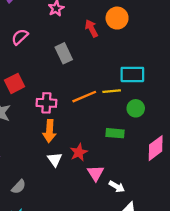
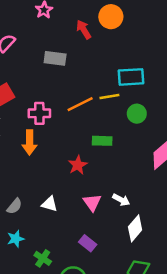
gray rectangle: (64, 53) -> (55, 58), turned -54
orange arrow: (49, 131) -> (30, 142), moved
green rectangle: (115, 133) -> (102, 141), moved
white triangle: (55, 159) -> (50, 204), moved, turned -35
pink triangle: (96, 173) -> (92, 202), moved

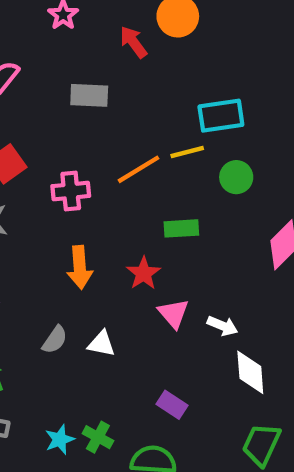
orange arrow: (30, 142) -> (80, 267), moved
pink triangle: (92, 202) -> (173, 313), moved
gray semicircle: (14, 206) -> (55, 340), moved
white diamond: (135, 228) -> (250, 372), turned -40
cyan star: (16, 239) -> (60, 440), moved

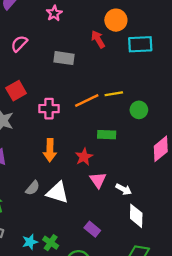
red arrow: (133, 42) -> (98, 39), moved
cyan rectangle: (221, 116) -> (140, 44), moved
white triangle: (102, 344) -> (58, 192), size x1.5

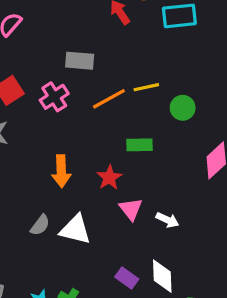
gray rectangle: (64, 58) -> (80, 61), moved
pink cross: (49, 109) -> (54, 97), moved, turned -30
white diamond: (136, 216) -> (162, 276), moved

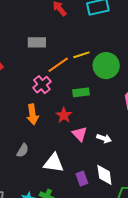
pink cross: (54, 97) -> (42, 85), moved
green circle: (183, 108) -> (106, 66), size x1.6
white triangle: (75, 230) -> (54, 163), moved
purple rectangle: (127, 278) -> (82, 179), turned 40

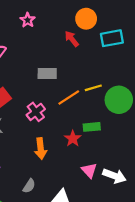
pink cross: (42, 85) -> (36, 112), moved
red star: (64, 115) -> (73, 139), moved
white arrow: (104, 139) -> (114, 176), size x1.5

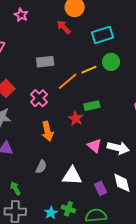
cyan rectangle: (112, 38) -> (102, 35), moved
green circle: (119, 100) -> (111, 62), moved, size x0.7

